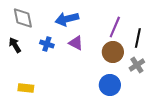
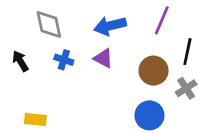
gray diamond: (23, 18) -> (49, 24), moved
blue arrow: (67, 19) -> (110, 26), moved
purple line: (115, 27) -> (162, 20), moved

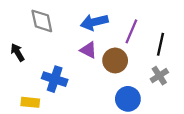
purple line: (162, 20) -> (131, 31), moved
blue cross: (64, 60) -> (55, 79), moved, size x1.5
brown circle: (154, 71) -> (115, 60), moved

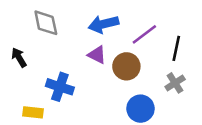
purple line: (131, 31) -> (144, 34), turned 30

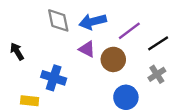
gray diamond: (46, 23) -> (58, 20), moved
black line: (176, 48) -> (158, 43), turned 45

